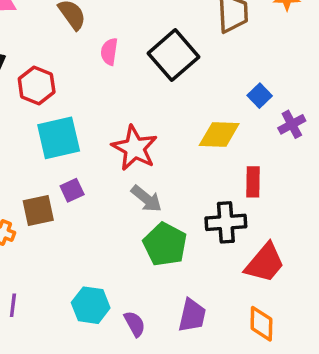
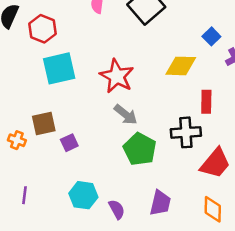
purple square: (72, 190) -> (69, 143), moved

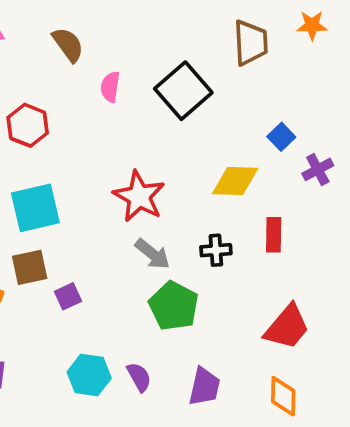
cyan square: (59, 68) -> (35, 208), moved
black cross: (186, 132) -> (216, 250), moved, size x0.7
purple semicircle: (117, 209) -> (139, 377), moved

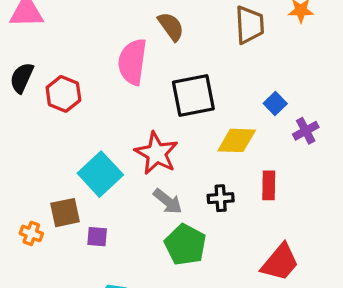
brown semicircle: (68, 45) -> (171, 26), moved
pink semicircle: (110, 87) -> (132, 62), size x1.8
black square: (183, 91) -> (193, 95), moved, turned 30
cyan square: (35, 208) -> (100, 174), moved, turned -30
purple square: (68, 296) -> (97, 237), turned 30

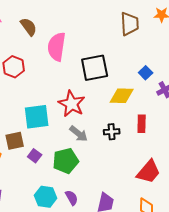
brown semicircle: (171, 26) -> (29, 27), moved
cyan square: (100, 174) -> (37, 117), turned 36
purple square: (97, 237) -> (35, 156), turned 32
green pentagon: (185, 245) -> (66, 161), moved, turned 30

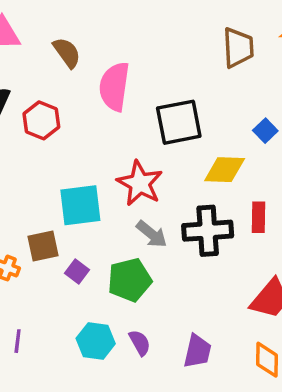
black cross: (112, 132) -> (208, 231), size x1.8

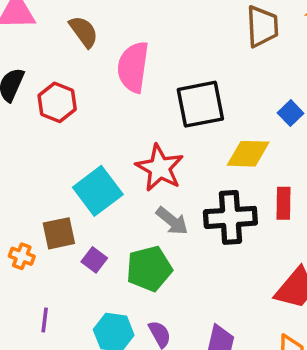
cyan square: (80, 205) -> (98, 191), turned -30
purple line: (18, 341) -> (45, 320), moved

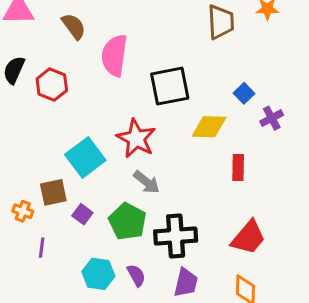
black cross: (230, 217) -> (176, 236), moved
green pentagon: (149, 269) -> (128, 221), turned -30
purple line: (45, 320) -> (42, 248), moved

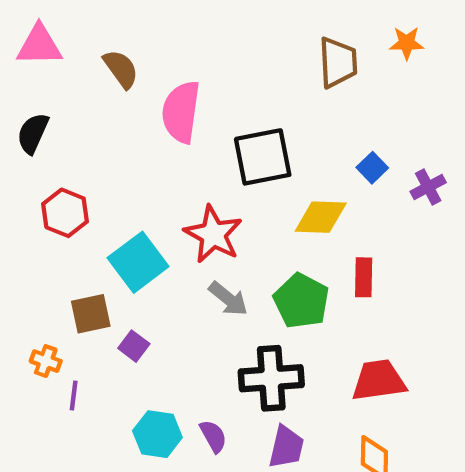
red hexagon: (52, 85) -> (65, 213), moved
purple cross: (272, 118) -> (428, 187), moved
orange cross: (23, 211) -> (46, 361), moved
green pentagon: (128, 221) -> (301, 301), moved
red trapezoid: (248, 237) -> (379, 380), turned -138

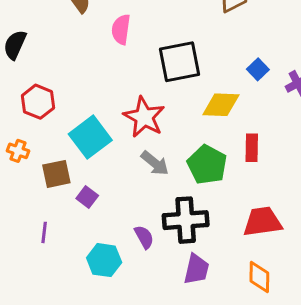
pink semicircle: (181, 112) -> (121, 29), size x0.7
orange cross: (46, 361) -> (18, 151), moved
purple semicircle: (213, 436) -> (144, 237), moved

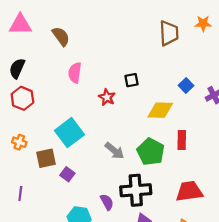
pink semicircle: (121, 29) -> (75, 73), moved
black square: (179, 62) -> (131, 80), size x0.5
red hexagon: (38, 102) -> (22, 98), moved
red star: (144, 117) -> (107, 97), moved, size x0.6
purple line: (44, 232) -> (20, 193), moved

